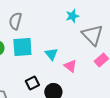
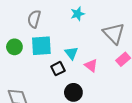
cyan star: (72, 16) -> (78, 14), moved
black square: (32, 83) -> (58, 69), moved

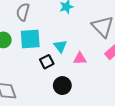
pink triangle: (91, 65) -> (80, 59), turned -40

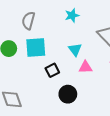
cyan triangle: (60, 46) -> (75, 50), moved

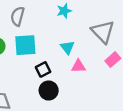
black circle: (68, 94) -> (49, 90), moved

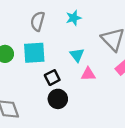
gray semicircle: (18, 16) -> (38, 21), moved

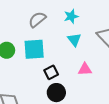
gray semicircle: (38, 21) -> (37, 20), turned 36
cyan triangle: (77, 55) -> (74, 40), moved

